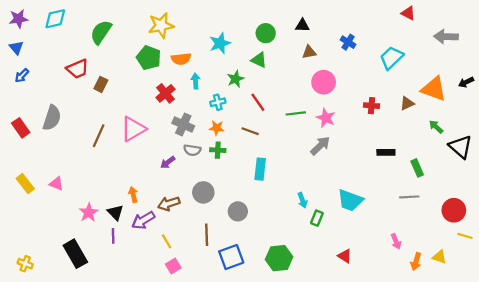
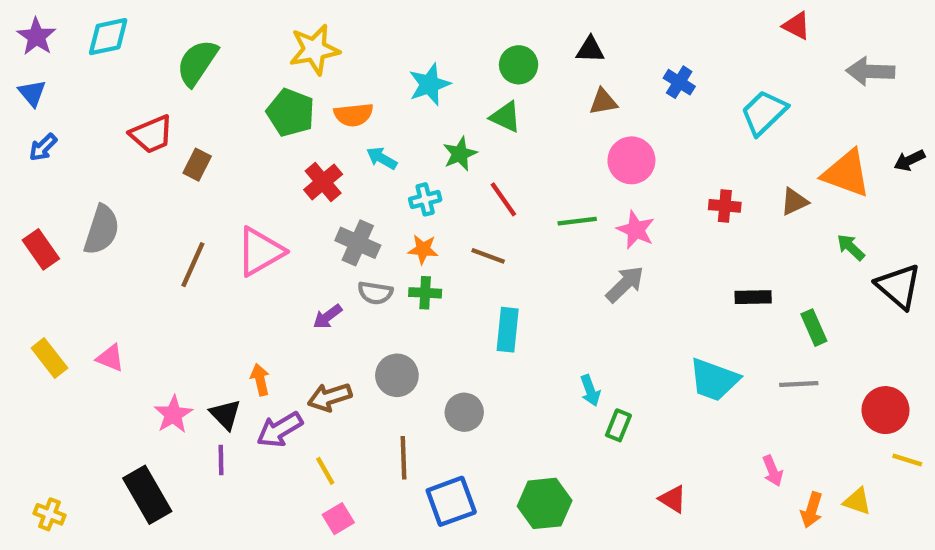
purple star: (18, 19) -> (36, 37), turned -30
cyan arrow: (196, 81) -> (382, 158), turned -56
cyan trapezoid: (350, 200) -> (714, 380), moved

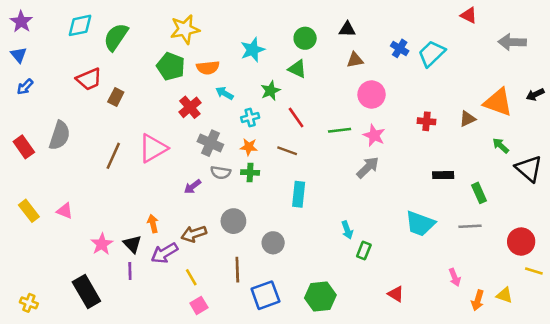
cyan diamond: (108, 37) -> (80, 25), moved
cyan trapezoid: (764, 113) -> (432, 54), moved

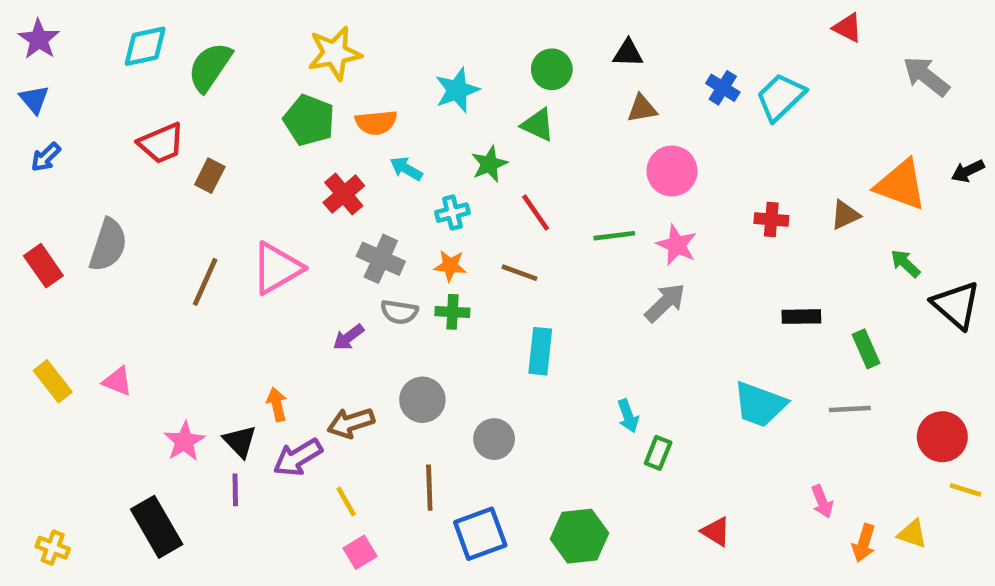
gray arrow: (512, 42) -> (926, 76), turned 36

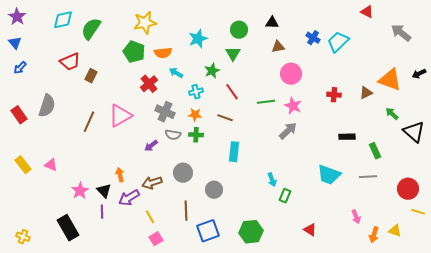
green triangle: (538, 125) -> (233, 54), turned 35

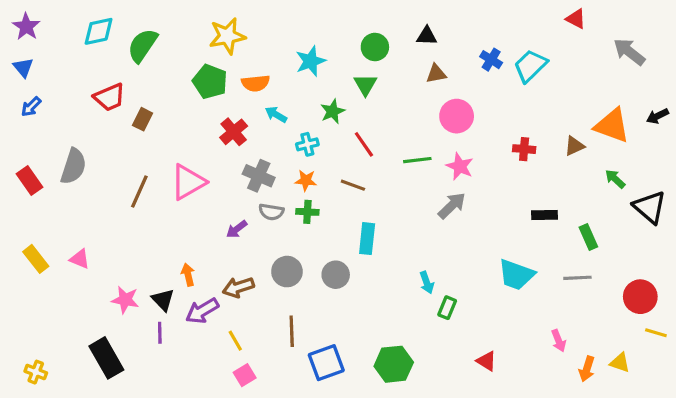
gray circle: (214, 190) -> (336, 275), moved
pink star: (80, 191) -> (125, 300), turned -30

